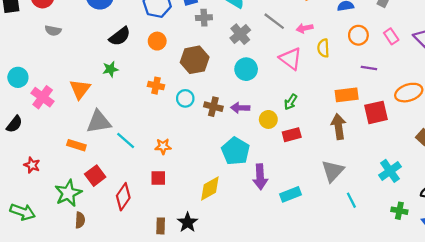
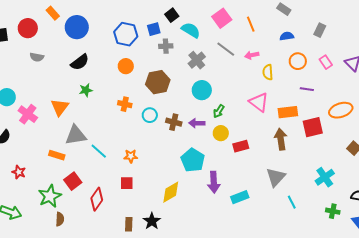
black semicircle: (120, 36) -> (80, 62), moved
pink triangle: (291, 59) -> (259, 102), moved
green arrow: (291, 102) -> (219, 111), moved

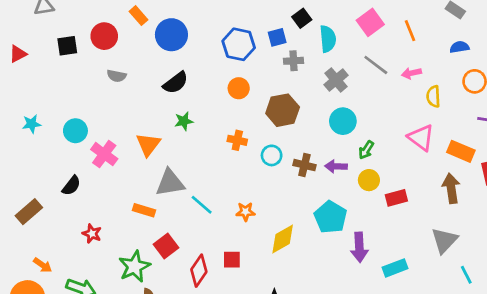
cyan semicircle: (191, 30) -> (328, 39), turned 54
orange rectangle: (288, 112) -> (461, 151), turned 30
red square: (127, 183) -> (232, 260), moved
yellow diamond: (171, 192) -> (283, 239), moved

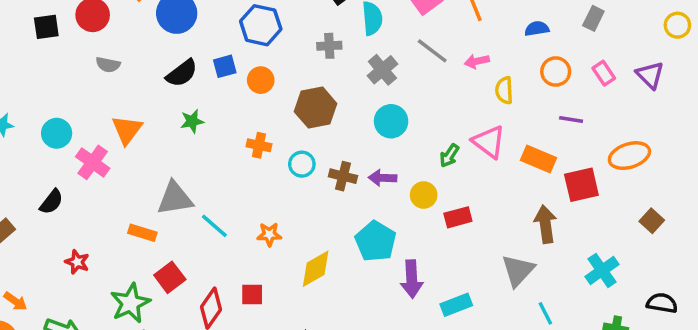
blue square: (277, 37) -> (225, 66), moved
orange triangle: (148, 144) -> (127, 130), moved
green arrow: (366, 150) -> (449, 156), moved
brown arrow: (451, 188) -> (545, 224), moved

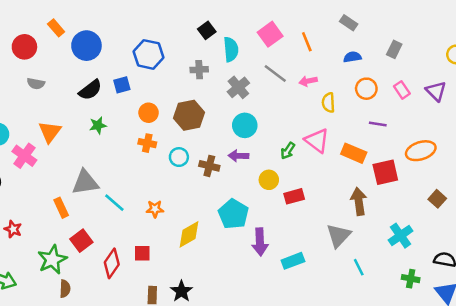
orange circle: (261, 80) -> (149, 113), moved
purple arrow: (382, 178) -> (238, 156), moved
orange rectangle: (142, 233) -> (61, 208), turned 48

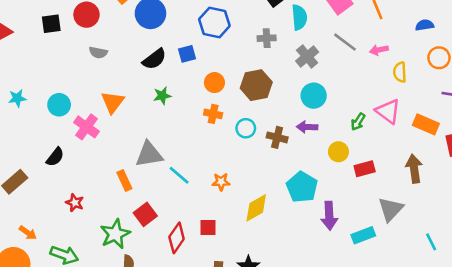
brown arrow: (359, 201) -> (414, 169), moved
gray triangle: (338, 236) -> (391, 209), moved

